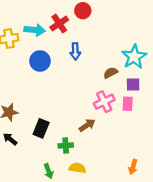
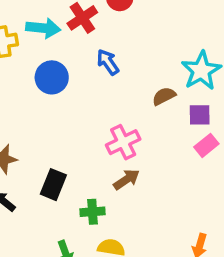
blue arrow: (75, 51) -> (108, 62), turned 147
pink cross: (104, 102) -> (123, 142), moved
pink rectangle: (128, 104) -> (206, 145), moved, turned 48

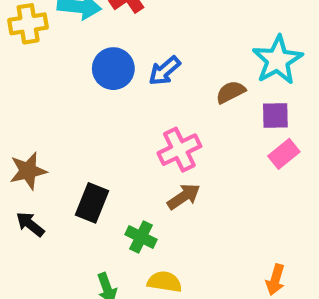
blue arrow: (108, 62) -> (164, 71), moved, turned -96
blue circle: (52, 77) -> (113, 69), moved
green cross: (93, 212) -> (141, 237), turned 30

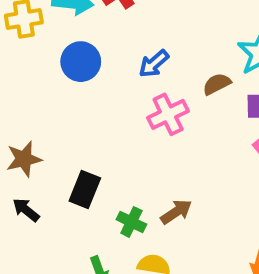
blue circle: (113, 69) -> (81, 62), moved
pink cross: (179, 150) -> (168, 114), moved
brown arrow: (184, 197) -> (176, 212), moved

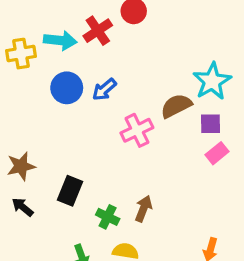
blue arrow: (154, 64) -> (104, 89), moved
brown semicircle: (217, 84) -> (176, 106), size x1.4
brown arrow: (176, 212) -> (143, 209), turned -35

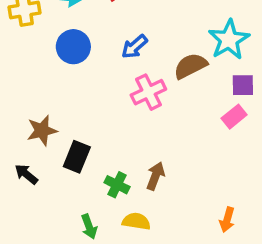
blue arrow: (104, 89) -> (135, 47), moved
purple square: (210, 124) -> (243, 85), moved
brown star: (21, 166) -> (42, 131), moved

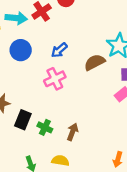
pink cross: (148, 92) -> (55, 79), moved
green cross: (117, 185) -> (45, 127), moved

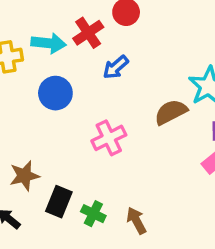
blue arrow: (59, 50) -> (116, 67), moved
brown arrow: (73, 132) -> (136, 221), turned -49

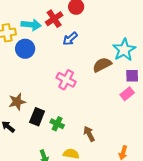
blue circle: (55, 93) -> (25, 49), moved
pink cross: (109, 138) -> (66, 80), turned -36
brown arrow: (136, 221) -> (89, 134), moved

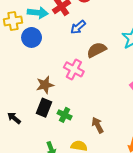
brown semicircle: (102, 65) -> (97, 50), moved
brown star: (17, 102) -> (45, 85), moved

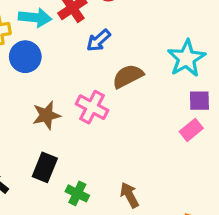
brown star: (45, 85) -> (46, 115), moved
green cross: (65, 115) -> (77, 193), moved

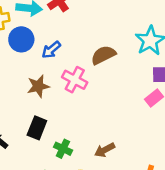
blue arrow: (99, 40) -> (51, 50), moved
brown arrow: (129, 195) -> (105, 150), turned -90

